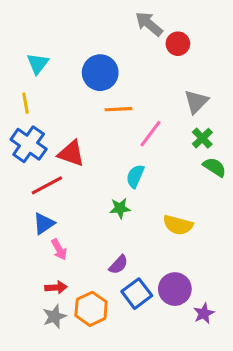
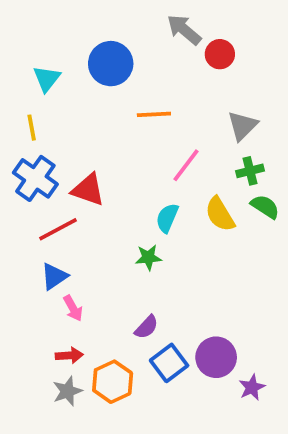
blue circle: (100, 73) -> (111, 64), moved
orange line: (118, 109) -> (154, 114), moved
green cross: (202, 138) -> (250, 171), turned 30
yellow semicircle: (178, 225) -> (220, 214), moved, turned 44

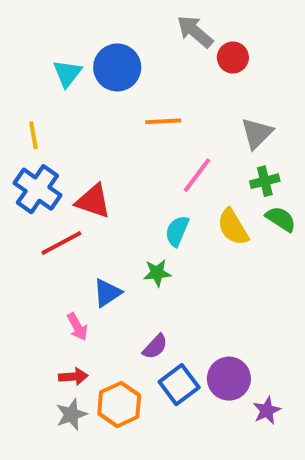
cyan triangle: (47, 79) -> (67, 73), moved
blue triangle: (54, 276) -> (107, 293), moved

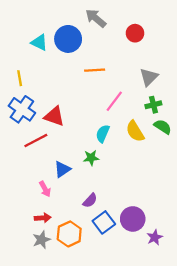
gray arrow: (195, 32) -> (96, 18), moved
cyan triangle: (67, 73) -> (39, 42), turned -42

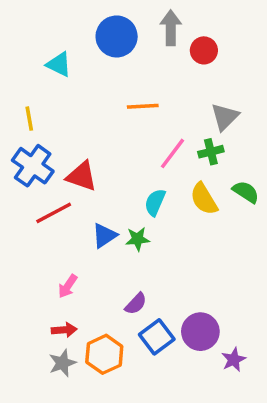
gray arrow: (96, 18) -> (171, 28), moved, turned 50
blue circle: (68, 39) -> (117, 36), moved
green cross: (153, 105) -> (211, 152), moved
blue triangle: (62, 169) -> (104, 236), moved
pink arrow: (45, 189) -> (68, 286), turned 63

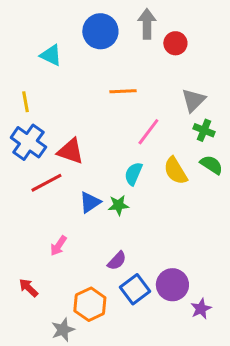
green cross: (211, 152) -> (204, 130), moved, turned 36
red arrow: (64, 330) -> (28, 288), moved, turned -132
gray star: (62, 363) -> (63, 330), moved

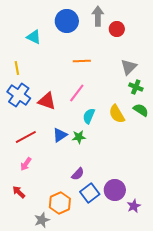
pink line: (148, 132) -> (77, 93), moved
red line: (46, 183) -> (26, 137), moved
pink arrow: (58, 246) -> (26, 164), moved

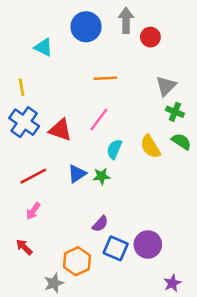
blue square: (90, 193) -> (116, 248), turned -30
purple star: (134, 206) -> (172, 283), moved

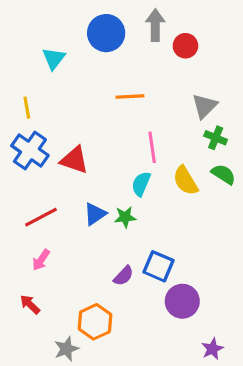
cyan triangle: (43, 47) -> (54, 58), turned 42
pink line: (99, 120) -> (152, 147), moved, turned -45
blue square: (116, 248) -> (158, 266), moved

